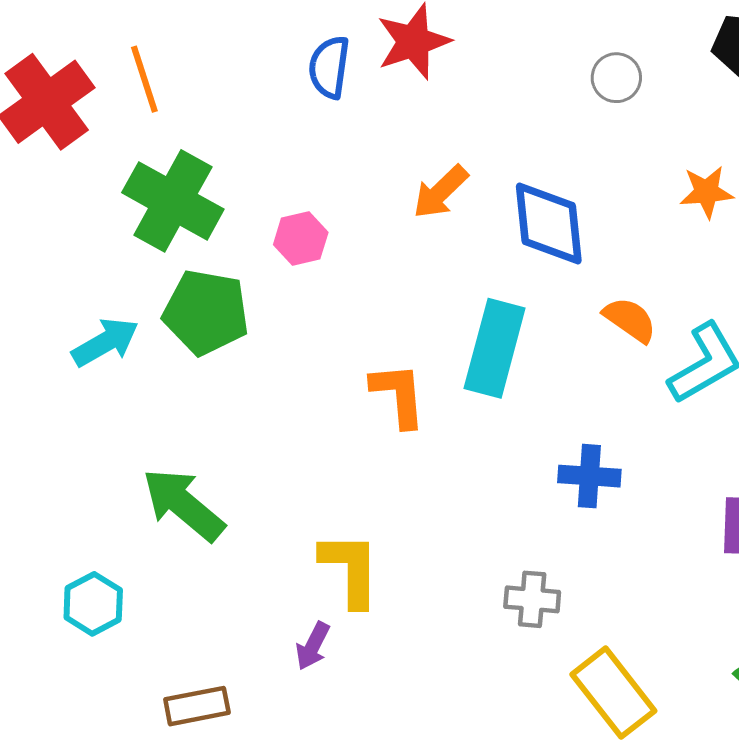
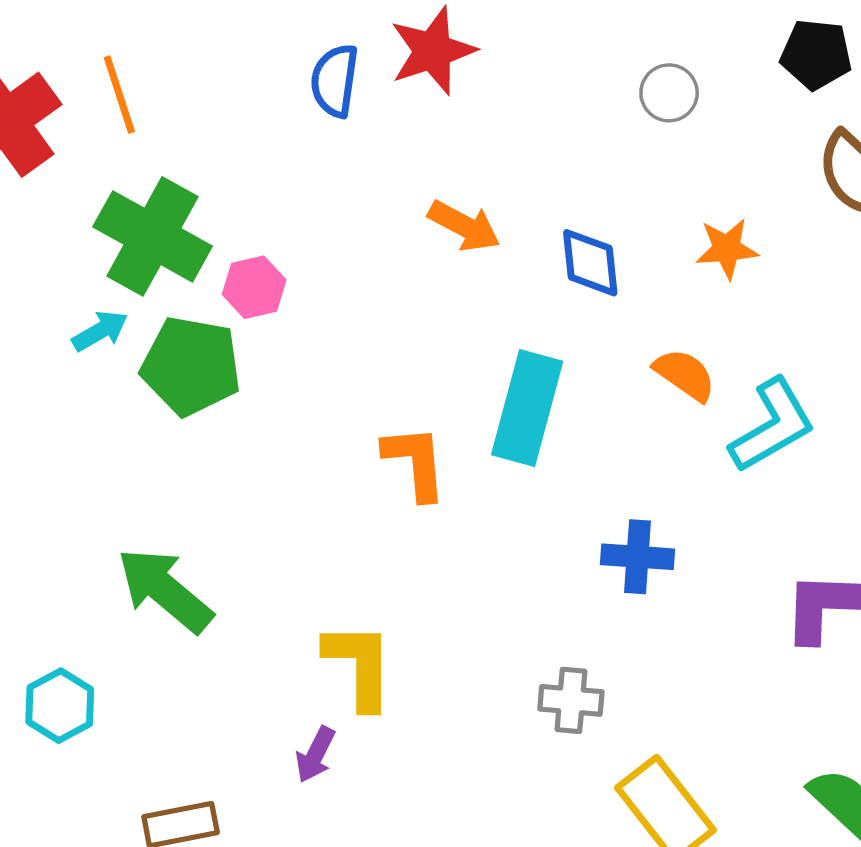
orange arrow: (440, 192) -> (464, 226), turned -108
orange star: (707, 192) -> (727, 249), moved
blue diamond: (549, 223) -> (590, 263), size x0.7
pink hexagon: (301, 239) -> (254, 287), moved
cyan arrow: (105, 342) -> (100, 331), moved, size x0.7

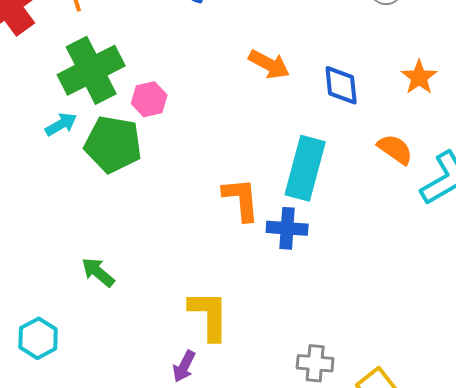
green cross: (153, 236) -> (91, 70), turned 34
orange star: (727, 249) -> (419, 77), turned -30
blue cross: (638, 557) -> (287, 228), moved
green arrow: (165, 590) -> (98, 272), size x0.6
gray cross: (571, 700) -> (315, 363), moved

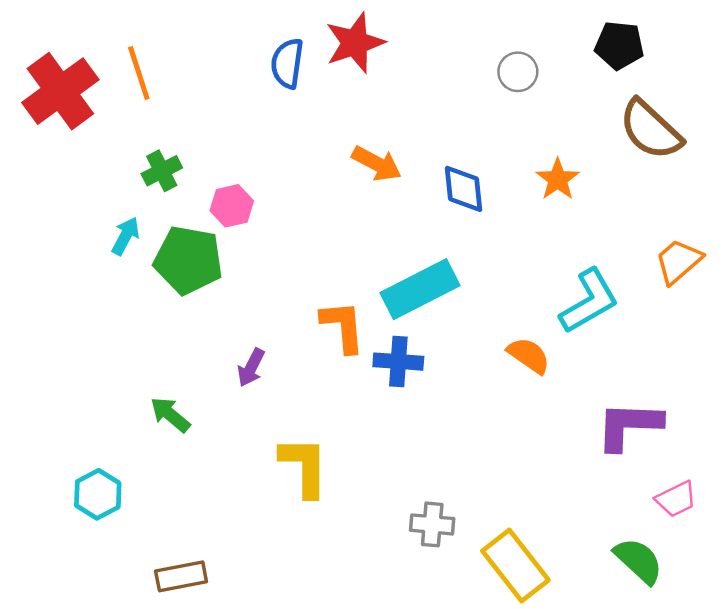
green cross: (91, 70) -> (162, 171), size x0.5
cyan arrow: (61, 124) -> (126, 236), turned -32
orange semicircle: (395, 149) -> (529, 355), moved
cyan rectangle: (305, 168) -> (420, 289), turned 48
purple arrow: (184, 366) -> (251, 368), moved

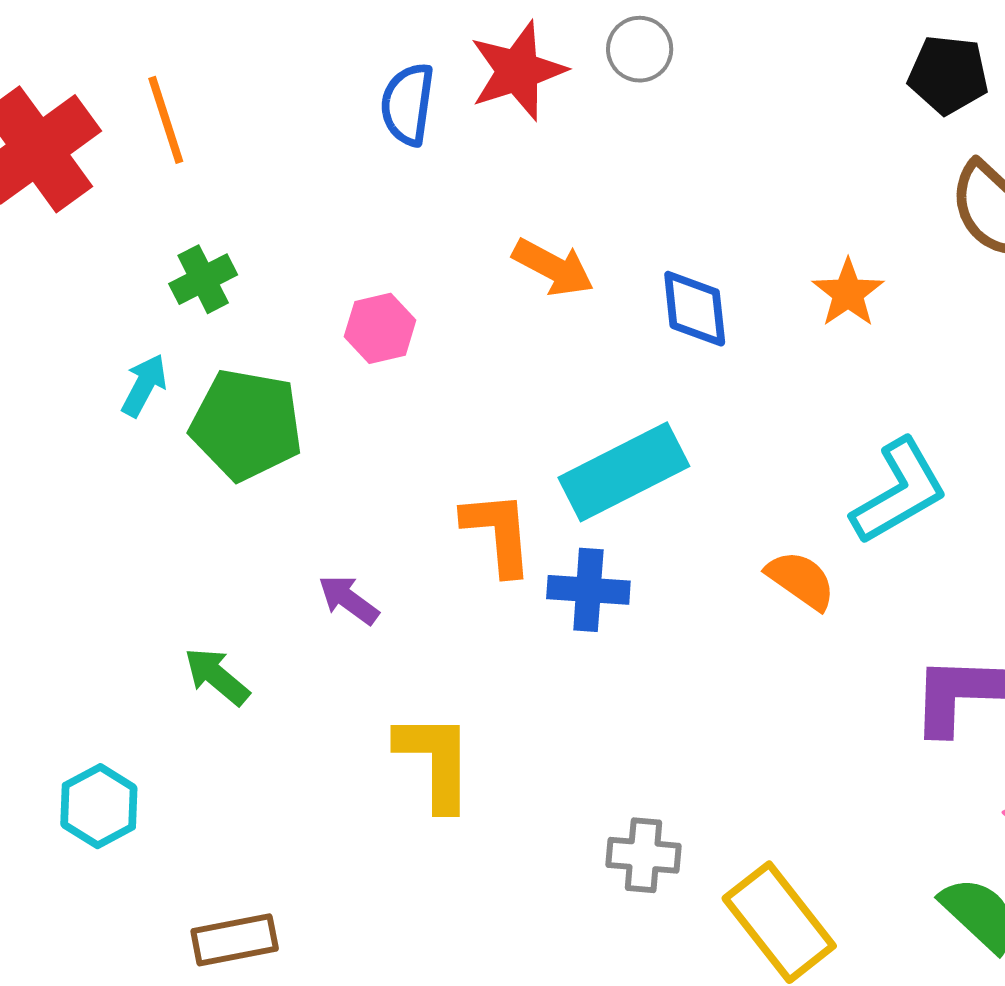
gray circle: (518, 72) -> (640, 49), moved
pink hexagon: (232, 206) -> (380, 328), moved
purple arrow: (251, 368) -> (349, 600), turned 99

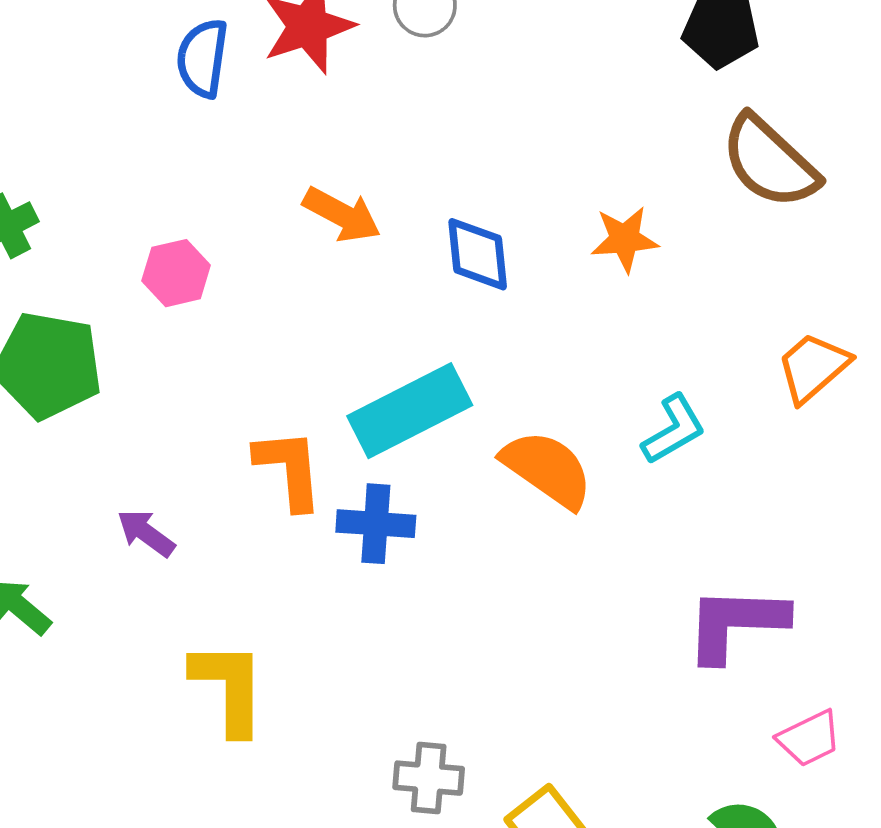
orange star: (848, 293) -> (625, 239), turned 30
cyan L-shape: (899, 492) -> (674, 429), size x0.7
orange semicircle: (801, 580) -> (547, 469), moved, size x1.4

